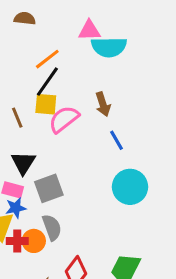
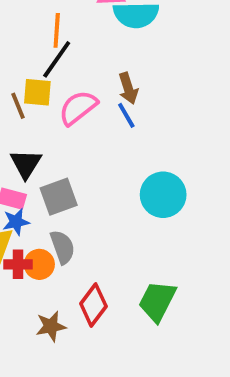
orange line: (47, 59) -> (57, 30), turned -48
yellow square: (46, 104) -> (37, 92), moved
blue line: (116, 140) -> (126, 115), moved

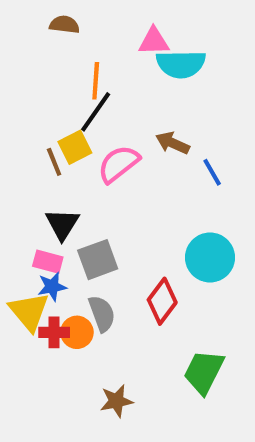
brown arrow: (128, 88) -> (173, 143), turned 132
yellow square: (37, 92) -> (75, 147), turned -32
blue line: (126, 115) -> (212, 172), moved
red diamond: (93, 305) -> (162, 301), moved
brown star: (51, 326) -> (116, 401), moved

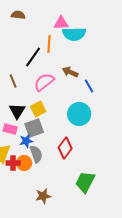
orange line: (96, 81) -> (49, 44), moved
yellow square: (75, 147) -> (38, 109), moved
cyan circle: (210, 257) -> (79, 114), moved
blue star: (52, 287) -> (26, 141), moved

